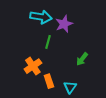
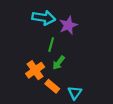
green arrow: (82, 59) -> (59, 63), moved
orange rectangle: (49, 81) -> (52, 86), turned -32

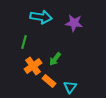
purple star: (68, 25) -> (74, 23), moved, turned 30
green line: (51, 45) -> (24, 42), moved

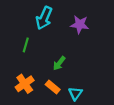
cyan arrow: (41, 17) -> (44, 18), turned 105
orange cross: (33, 66) -> (25, 84), moved

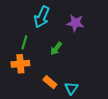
green arrow: (59, 63) -> (56, 48), moved
orange cross: (25, 84) -> (20, 64), moved, turned 30

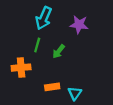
green line: (24, 42) -> (37, 45), moved
orange rectangle: (50, 82) -> (52, 87), turned -48

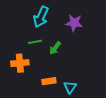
green line: (37, 45) -> (35, 42), turned 64

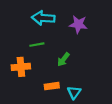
cyan arrow: (41, 17) -> (43, 18), turned 70
green arrow: (55, 48) -> (63, 59), moved

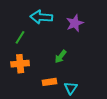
purple star: (78, 24) -> (75, 23), turned -30
green line: (37, 45) -> (20, 37), moved, turned -48

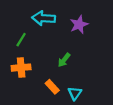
orange rectangle: (49, 82) -> (52, 87), turned 56

